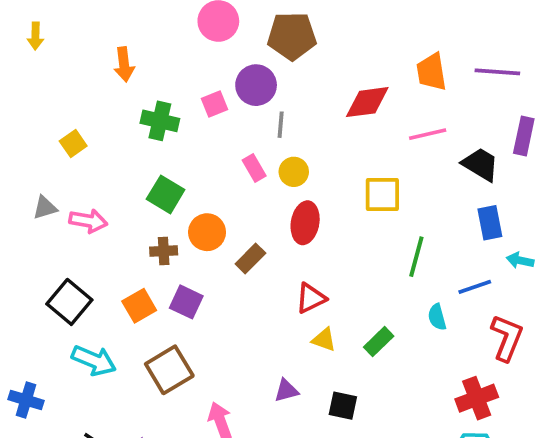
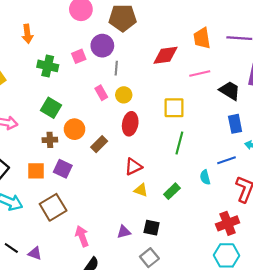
green line: (416, 257) -> (179, 143), moved
orange square: (139, 306) -> (36, 171), turned 30
purple triangle: (286, 391) -> (124, 232), moved

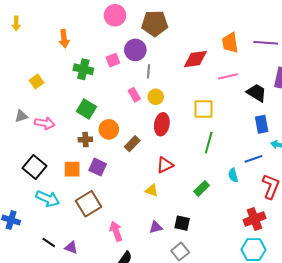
yellow triangle: (141, 190) -> (152, 190), moved

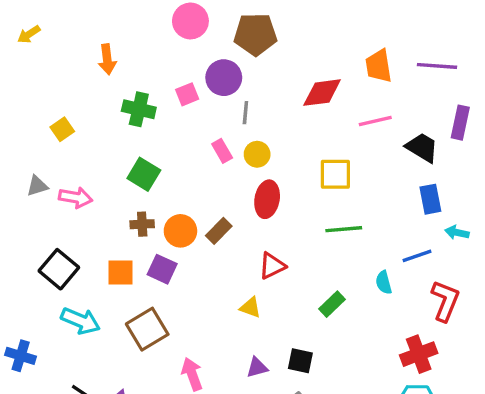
yellow arrow: (16, 23) -> (29, 34), turned 56
orange circle: (109, 129) -> (180, 231), moved
green line: (209, 143) -> (344, 229), turned 70

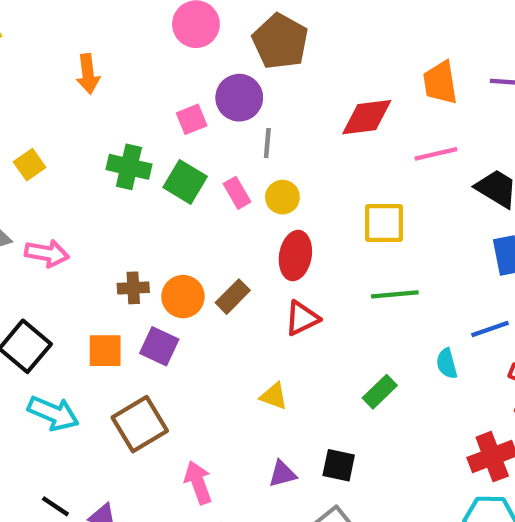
brown pentagon: (255, 34) -> (280, 41), turned 30
green cross: (139, 109) -> (129, 167), moved
green square: (144, 174) -> (185, 182), moved
red triangle: (272, 266) -> (302, 318), moved

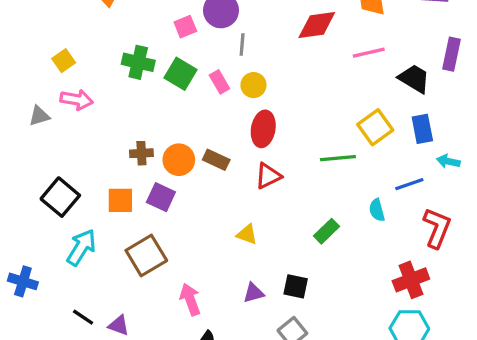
yellow square: (384, 223) -> (375, 127), moved, turned -36
pink arrow: (47, 253) -> (77, 100), moved
brown rectangle: (233, 297) -> (216, 160), turned 70
cyan arrow: (53, 413) -> (81, 247), turned -81

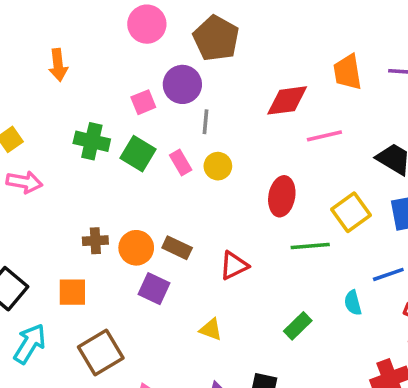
pink line: (369, 53) -> (324, 136), moved
red ellipse: (263, 129) -> (282, 196), moved
purple square: (161, 197) -> (154, 289), moved

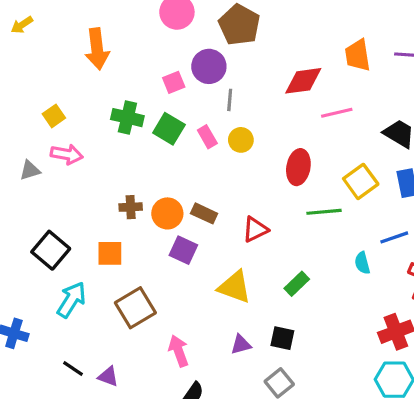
orange arrow: (58, 65) -> (97, 49), size x1.4
green rectangle: (298, 326) -> (297, 284), moved
yellow triangle: (211, 329) -> (234, 287), size x1.6

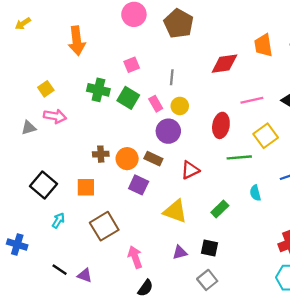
purple circle: (209, 66) -> (168, 131), moved
pink line: (337, 113) -> (252, 100), moved
cyan semicircle: (362, 263) -> (255, 193), moved
cyan arrow: (71, 300) -> (58, 220), size x0.6

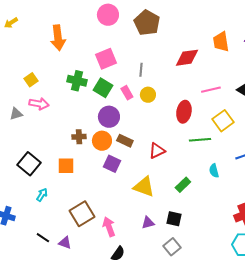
pink square: (132, 65) -> (106, 59), size x1.5
purple circle: (168, 131) -> (109, 117), moved
brown square: (104, 226) -> (82, 214), moved

